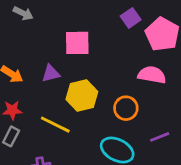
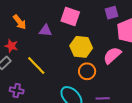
pink semicircle: (152, 75) -> (112, 55), turned -72
yellow hexagon: (82, 95) -> (81, 47), moved

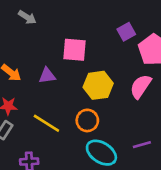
orange circle: (87, 71) -> (87, 120), moved

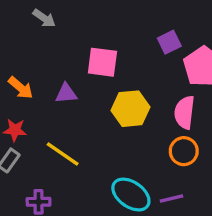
pink semicircle: (141, 86) -> (184, 112), turned -30
orange circle: (87, 120) -> (184, 151), moved
purple line: (142, 145) -> (171, 199), moved

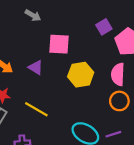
gray arrow: (44, 18) -> (33, 15), moved
purple triangle: (66, 93) -> (36, 67), turned 42

